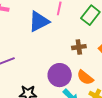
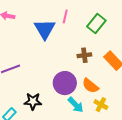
blue triangle: (39, 21) -> (45, 29), turned -35

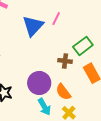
green rectangle: (96, 23) -> (83, 46), moved

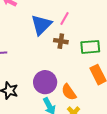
green rectangle: (83, 46) -> (90, 47), turned 30
brown cross: (65, 61) -> (61, 41), moved

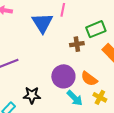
brown cross: (61, 41) -> (77, 44), moved

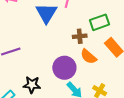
orange semicircle: (89, 79) -> (89, 57), moved

